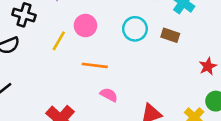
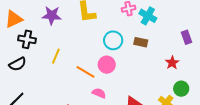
pink circle: (85, 26) -> (107, 65), moved
orange line: (95, 65) -> (86, 72), turned 30

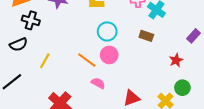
purple rectangle: (186, 37) -> (193, 36), turned 56
cyan circle: (113, 40) -> (107, 31), moved
yellow line: (56, 56) -> (45, 61), moved

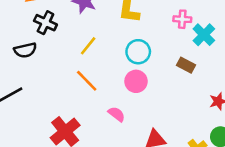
orange line: (87, 60) -> (87, 81), moved
yellow line: (45, 61) -> (88, 46), moved

